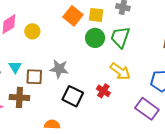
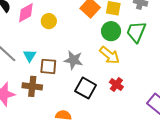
yellow arrow: (120, 71) -> (110, 55), moved

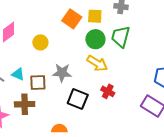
yellow circle: (49, 21) -> (40, 42), moved
cyan triangle: (30, 56) -> (18, 74), turned -32

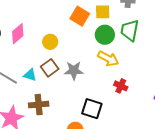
brown square: (38, 82) -> (50, 68), moved, turned -30
black square: (78, 99) -> (92, 109), moved

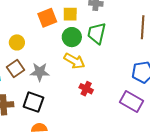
orange square: (80, 16) -> (47, 18), turned 36
black square: (92, 109) -> (33, 102), moved

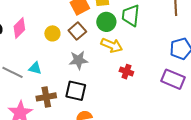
brown square: (16, 69) -> (77, 31), moved

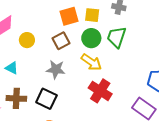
yellow circle: (52, 33) -> (27, 40), moved
red cross: (126, 72) -> (100, 91), size x1.6

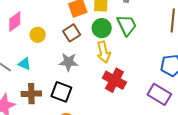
green trapezoid: (116, 37) -> (127, 25), turned 140
yellow arrow: (91, 62) -> (104, 52), turned 45

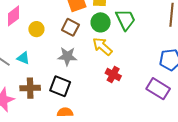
brown square: (72, 33) -> (70, 27), turned -30
yellow arrow: (104, 52) -> (102, 46), turned 145
red cross: (114, 80) -> (113, 75), size x0.7

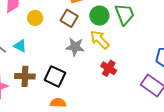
gray star: (67, 56) -> (75, 47), moved

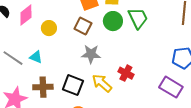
yellow arrow: (100, 40) -> (102, 83), moved

